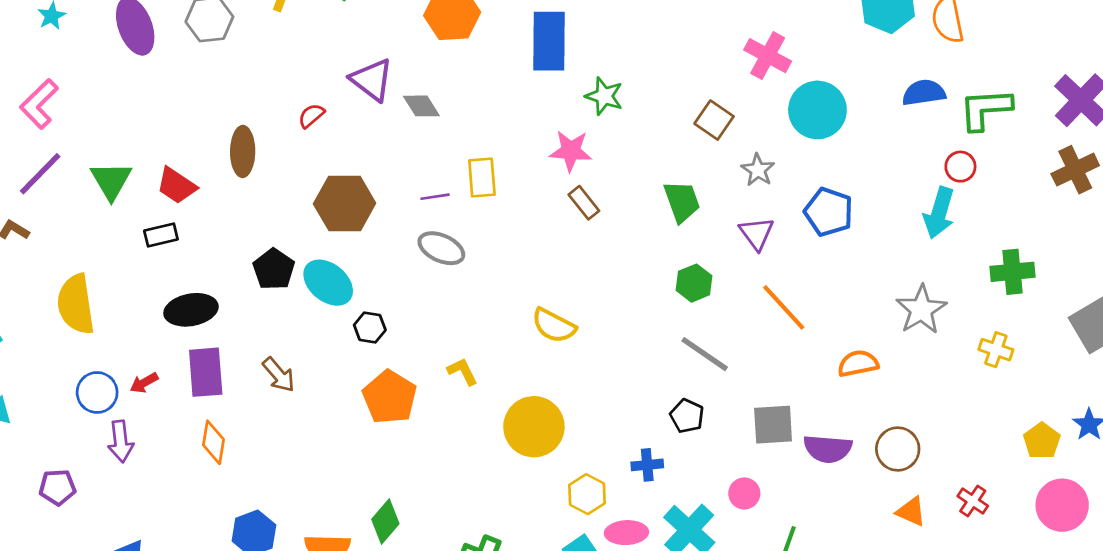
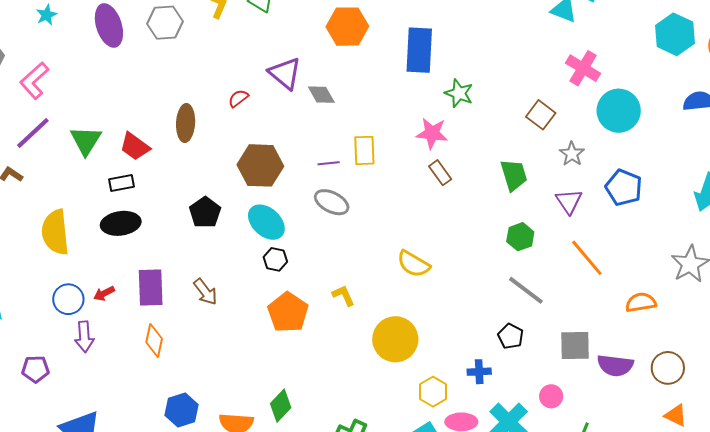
cyan ellipse: (328, 283) -> (266, 222), moved
black ellipse: (191, 310) -> (121, 223), moved

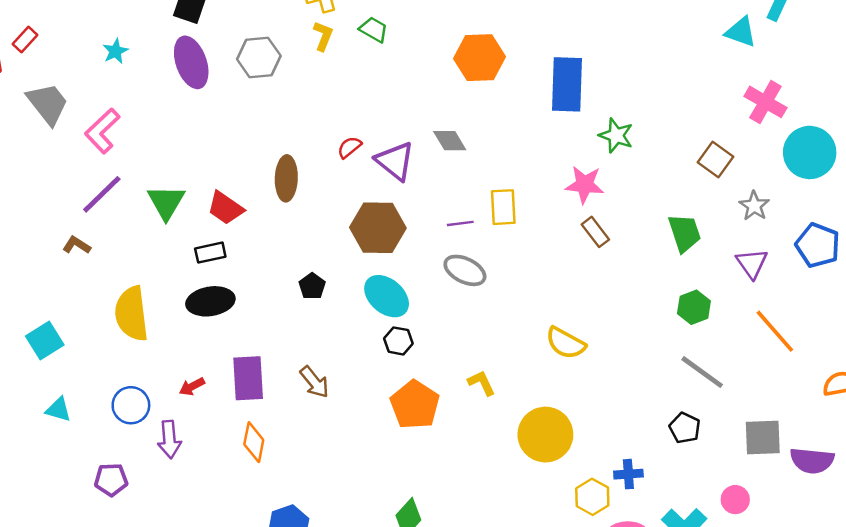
purple triangle: (285, 73) -> (395, 161), moved
black pentagon: (205, 212) -> (312, 286), size x0.7
blue circle: (68, 299) -> (131, 405), moved
blue cross: (479, 372) -> (628, 474), moved

